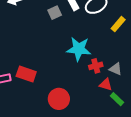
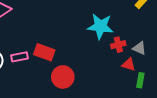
red circle: (59, 99) -> (63, 77), moved
green rectangle: (117, 99) -> (140, 80), turned 56

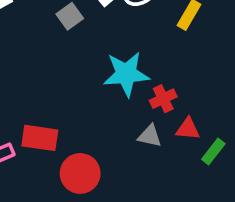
gray triangle: (139, 48) -> (150, 136), moved
green rectangle: (140, 80) -> (213, 151), turned 40

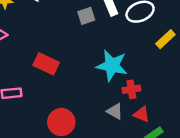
red rectangle: (40, 138) -> (46, 64), moved

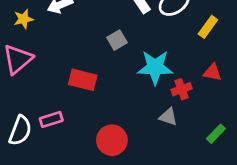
gray square: (86, 16) -> (117, 40), moved
red triangle: (142, 114) -> (212, 72), moved

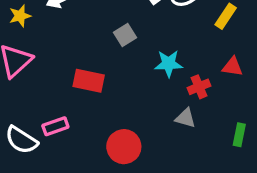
cyan star: (155, 67) -> (169, 64), size x0.7
white semicircle: (20, 131) -> (21, 140), turned 104
green rectangle: (216, 134) -> (239, 135), turned -30

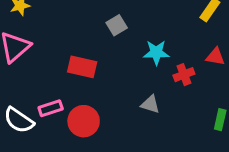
gray triangle: (185, 118) -> (150, 104), moved
red circle: (124, 147) -> (84, 121), moved

